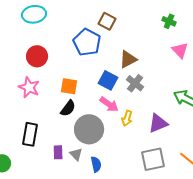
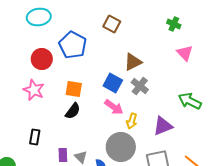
blue pentagon: (87, 42) -> (73, 45), moved
gray circle: (89, 129) -> (121, 147), moved
black rectangle: (30, 134) -> (35, 137), size x0.7

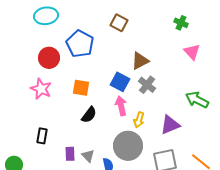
pink arrow: (114, 107) -> (121, 106), turned -138
black semicircle: (73, 111) -> (89, 115), moved

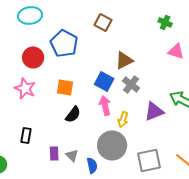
pink triangle: (192, 52) -> (176, 51), turned -30
purple triangle: (170, 125) -> (154, 111), moved

